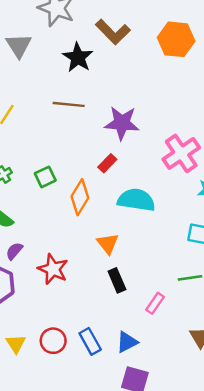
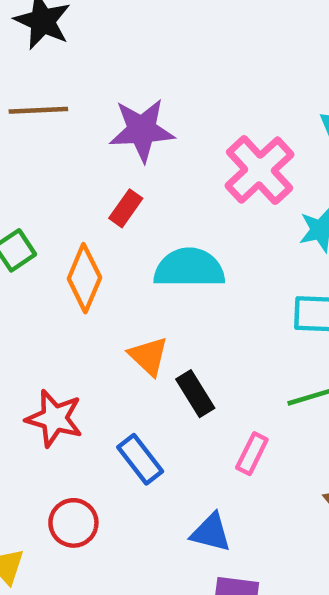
black rectangle: (117, 280) -> (195, 394), moved
red circle: (53, 341) -> (73, 523), moved
blue rectangle: (90, 341) -> (140, 459), moved
blue triangle: (127, 342) -> (211, 533), turned 50

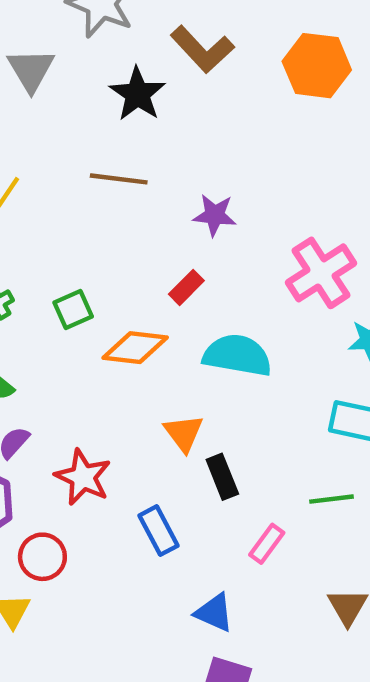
purple star: (142, 130) -> (215, 215), size x0.7
orange diamond: (84, 278) -> (135, 348), turned 64
red circle: (73, 523) -> (42, 557), moved

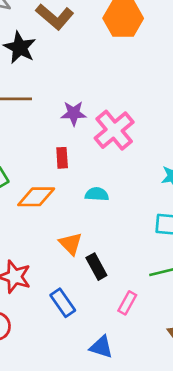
pink cross: (321, 273) -> (114, 130), moved
red rectangle: (186, 287) -> (62, 158), turned -42
cyan semicircle: (237, 355) -> (97, 194), size x0.6

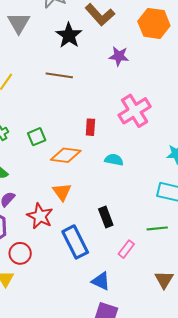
purple star: (74, 113) -> (119, 56), moved
orange triangle: (71, 244) -> (62, 192), moved
blue rectangle: (63, 303) -> (75, 242), size x1.4

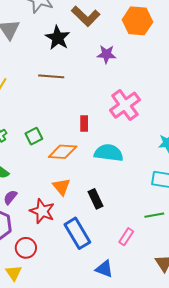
cyan semicircle: (114, 160) -> (109, 153), size x1.6
black rectangle: (106, 217) -> (95, 199), moved

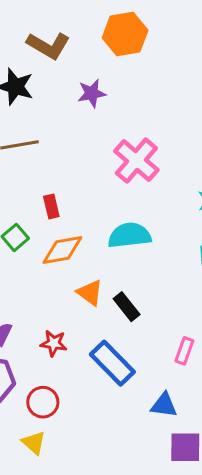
red rectangle: (84, 124) -> (51, 206), moved
orange triangle: (61, 187) -> (90, 293), moved
red star: (42, 211) -> (54, 343), size x0.7

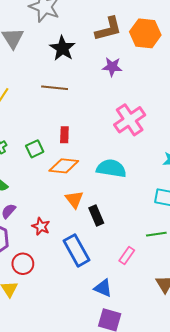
brown L-shape: (48, 46) -> (108, 29), moved, turned -60

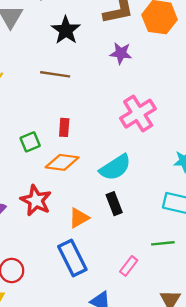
cyan semicircle: (111, 168) -> (115, 167), turned 136
orange triangle: (74, 199) -> (79, 218), moved, turned 36
black rectangle: (96, 215) -> (114, 204), moved
red star: (41, 226) -> (36, 200), moved, size x1.5

